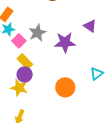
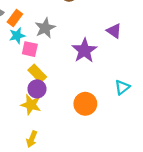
gray star: (37, 33) -> (45, 28), moved
pink square: (19, 41) -> (30, 49), turned -32
purple star: (65, 42) -> (84, 50), turned -30

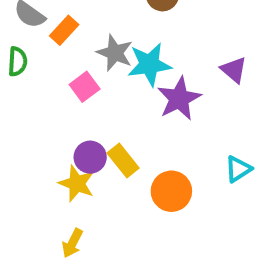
gray star: (45, 28) -> (115, 53), turned -30
cyan star: (17, 36) -> (149, 64), moved, size x1.5
pink square: (30, 49) -> (85, 87), turned 35
yellow rectangle: (37, 74) -> (123, 160), moved

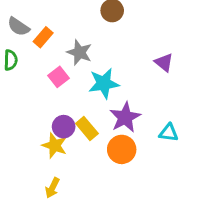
cyan star: (149, 64) -> (104, 83), moved
purple star: (179, 99) -> (125, 117), moved
cyan triangle: (238, 169) -> (169, 133), turned 42

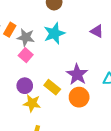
gray star: (79, 52) -> (26, 37), moved
cyan star: (104, 83) -> (54, 33), moved
purple circle: (64, 127) -> (25, 86), moved

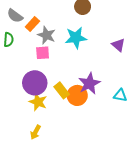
pink square: (26, 55) -> (43, 53), turned 32
purple circle: (25, 86) -> (35, 83), size x1.5
orange circle: (79, 97) -> (77, 95), moved

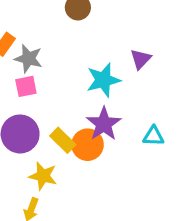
cyan star: (76, 38) -> (103, 80), moved
purple triangle: (118, 45) -> (141, 59), turned 40
yellow star: (38, 102) -> (43, 176), moved

